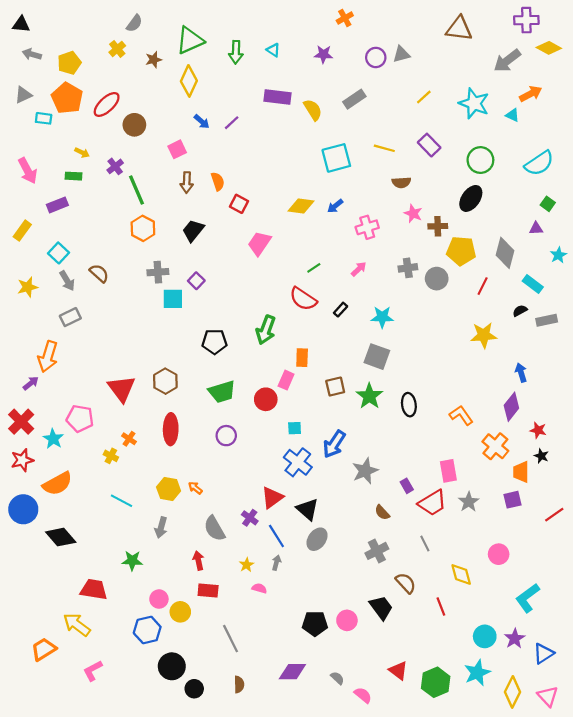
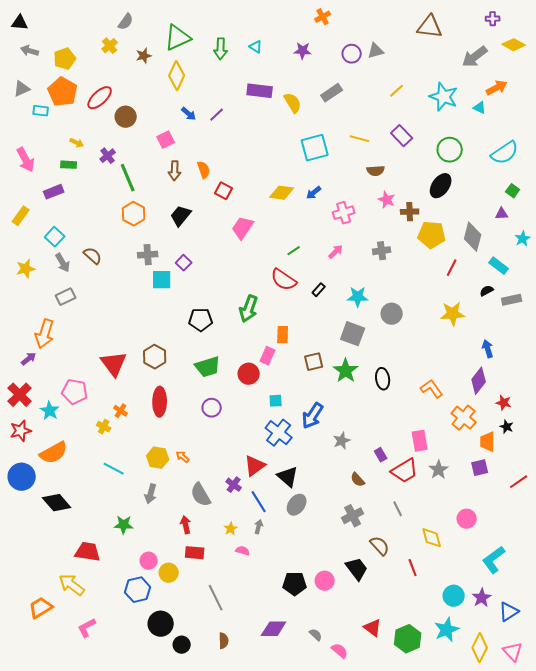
purple cross: (526, 20) -> (493, 19), size x0.6
gray circle: (437, 279) -> (392, 314), moved
gray star: (365, 471) -> (342, 441), size x0.7

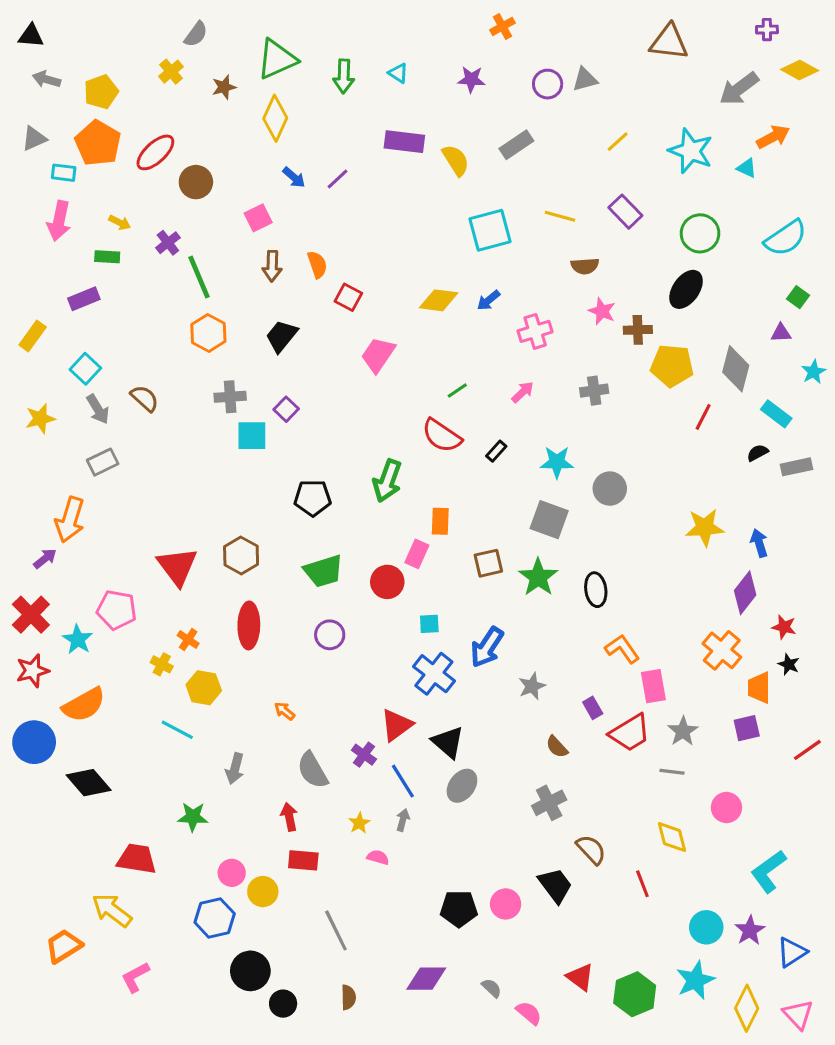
pink arrow: (26, 160) -> (59, 221), moved, turned 40
yellow star: (453, 314) -> (705, 527), moved
orange L-shape: (432, 389) -> (622, 649), moved
yellow hexagon: (158, 458) -> (204, 688), moved
gray line: (398, 509) -> (672, 772), moved, turned -56

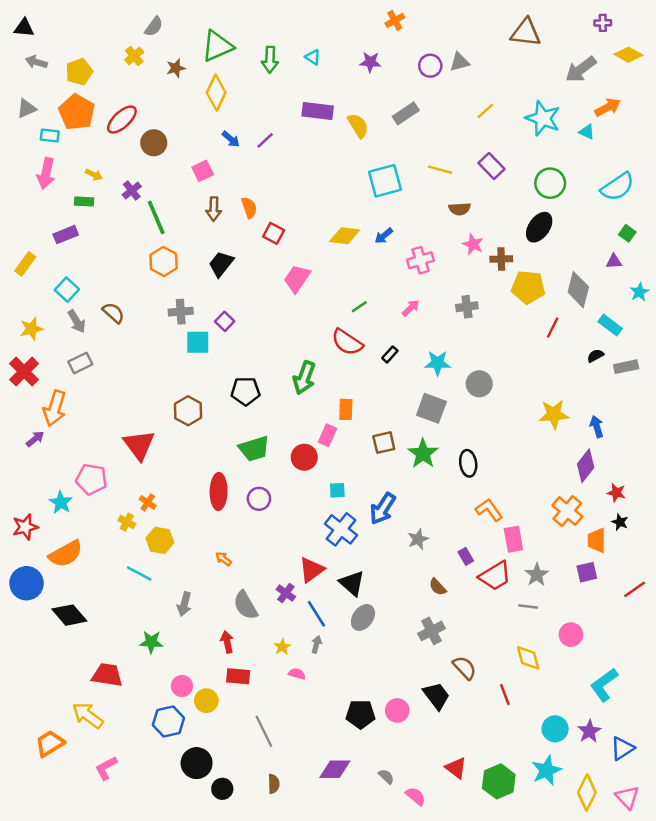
brown hexagon: (241, 555) -> (188, 411), moved
red cross: (31, 615) -> (24, 372), moved
red ellipse: (249, 625) -> (219, 491), moved

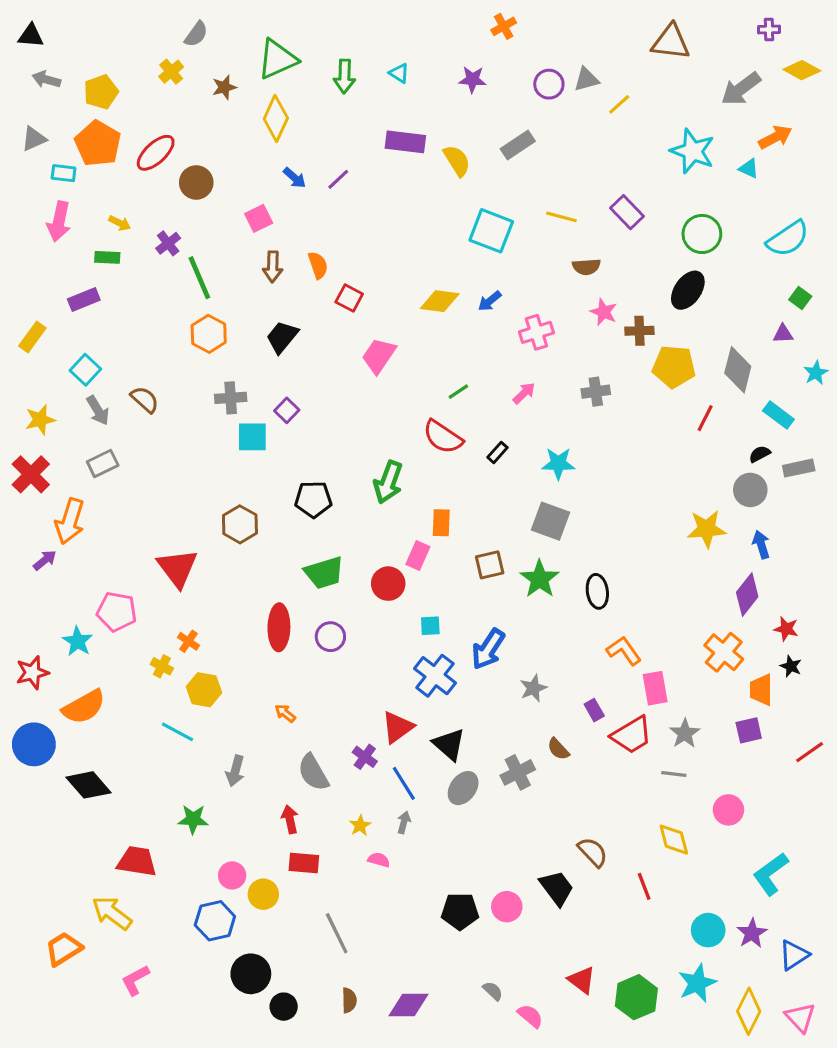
yellow line: (485, 111) -> (619, 104), moved
cyan square: (385, 181) -> (491, 231), turned 36
gray circle: (479, 384) -> (750, 490), moved
gray cross: (431, 631) -> (518, 772), moved
purple diamond: (335, 769) -> (408, 1005), moved

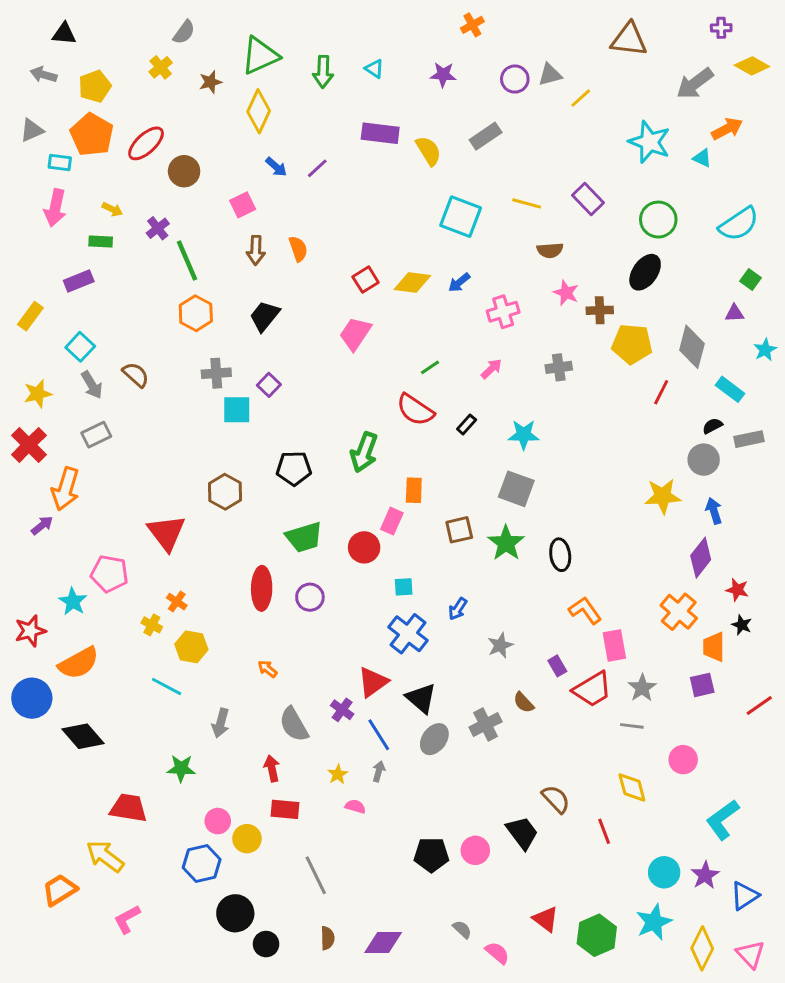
black triangle: (31, 36) -> (64, 34), moved
red square: (349, 298) -> (366, 280), moved, turned 30
blue arrow: (488, 649) -> (458, 609), size x0.6

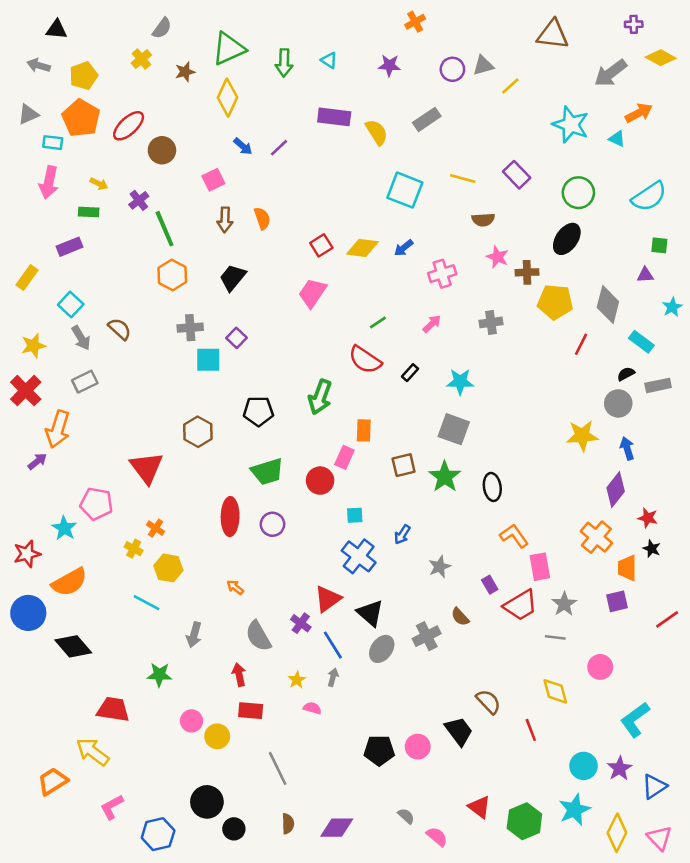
green square: (750, 280) -> (659, 245), turned -30
blue hexagon: (202, 864) -> (158, 834), moved

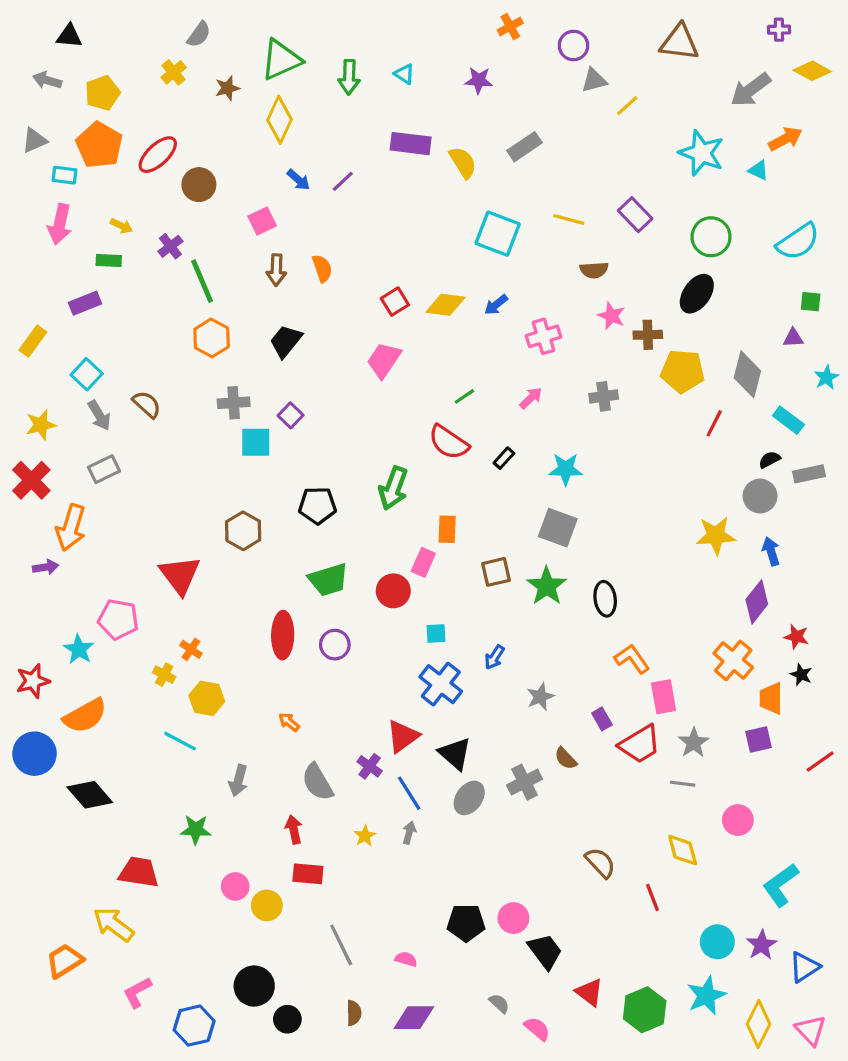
purple circle: (452, 69) -> (574, 46), moved
purple arrow: (37, 461) -> (46, 567), turned 30
pink semicircle: (312, 708) -> (406, 959), moved
black trapezoid: (459, 731) -> (545, 951), moved

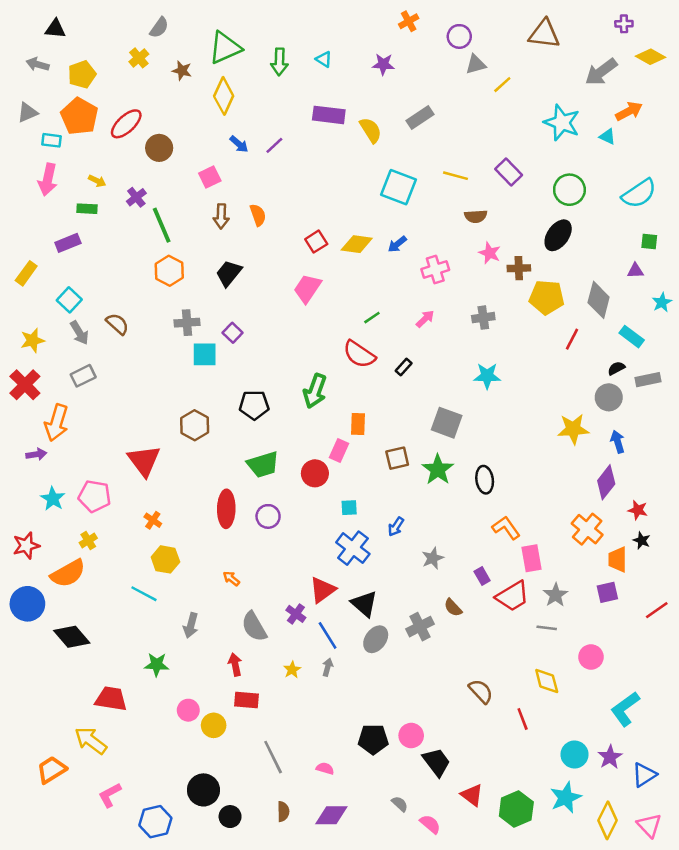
brown star: (227, 88) -> (182, 71), turned 30
cyan star: (566, 469) -> (487, 376), moved
cyan star: (79, 649) -> (53, 499), moved
yellow cross: (164, 675) -> (88, 540), moved, turned 30

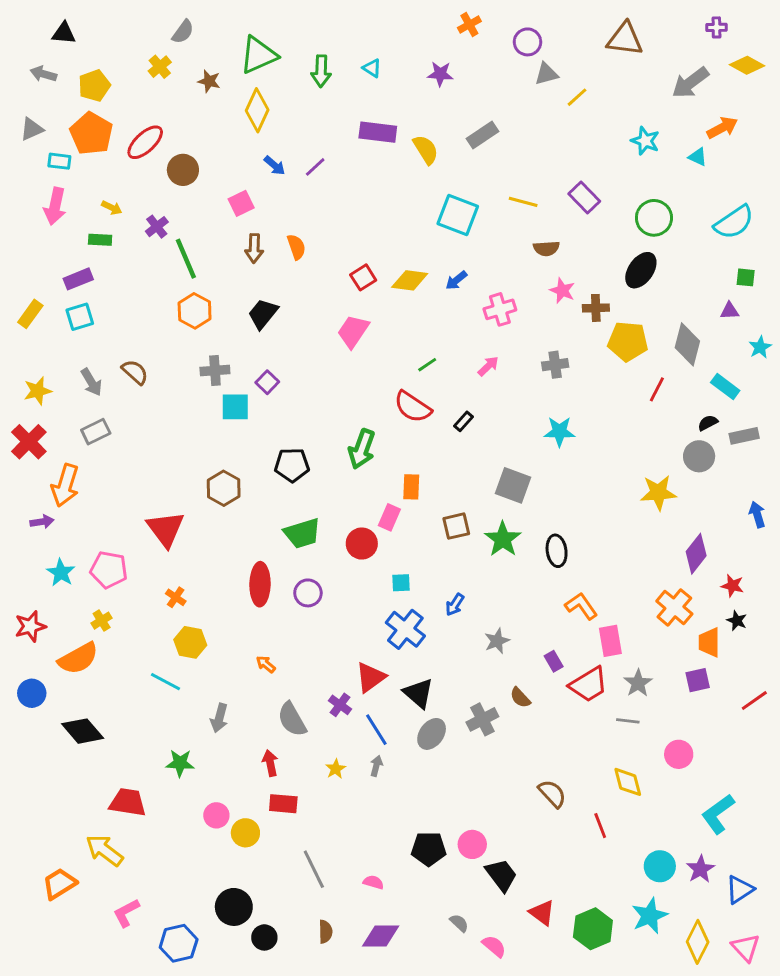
cyan star: (562, 123) -> (645, 141), size x0.7
cyan square: (69, 300) -> (80, 317), moved, turned 30
blue arrow: (618, 442) -> (757, 514), moved
blue circle: (27, 604) -> (32, 693), size x0.7

